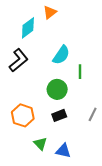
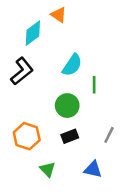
orange triangle: (50, 12) -> (59, 15), turned -48
blue triangle: (63, 151) -> (93, 169), moved

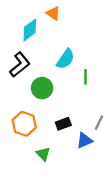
green circle: (67, 106) -> (42, 88), moved
blue triangle: (93, 169) -> (84, 140), moved, turned -36

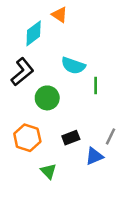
cyan semicircle: (66, 59) -> (73, 66), turned 75

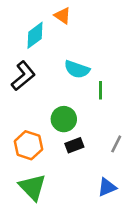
green circle: (47, 98) -> (64, 119), moved
blue triangle: (94, 156) -> (107, 187), moved
green triangle: (48, 171) -> (32, 187), moved, size x1.6

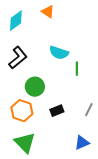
cyan diamond: (35, 35) -> (16, 21), moved
green circle: (64, 119) -> (35, 87), moved

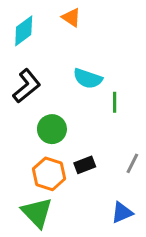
orange hexagon: (22, 111) -> (49, 174), moved

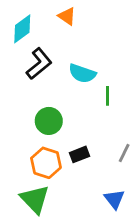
black L-shape: (27, 86) -> (39, 64), moved
blue triangle: (122, 213) -> (114, 199), turned -45

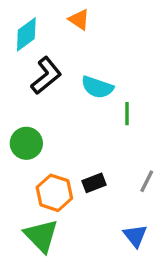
green circle: (49, 121) -> (26, 143), moved

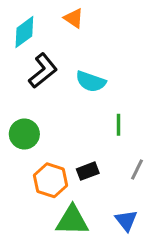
green line: (127, 114) -> (119, 125), moved
green triangle: (41, 236) -> (72, 220), moved, turned -45

